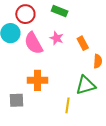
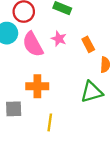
yellow line: (68, 105) -> (50, 122), moved

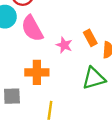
pink star: (59, 39) -> (64, 45), moved
orange rectangle: (88, 44) -> (90, 38), moved

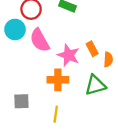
pink star: (64, 45) -> (69, 55), size x1.5
orange cross: (37, 72) -> (58, 80), moved

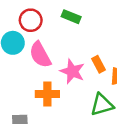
orange cross: (58, 80) -> (47, 94), moved

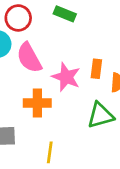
orange rectangle: (98, 64) -> (96, 69), turned 35

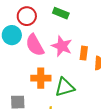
pink star: (66, 77) -> (62, 46), moved
green triangle: (100, 115) -> (65, 87), moved

